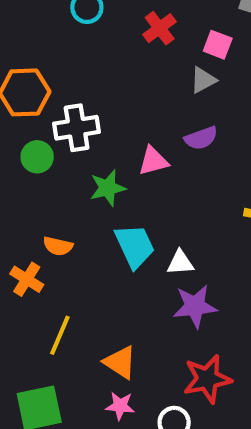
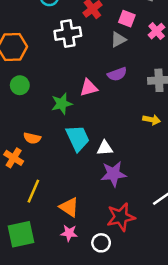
white cross: (77, 128) -> (68, 33), moved

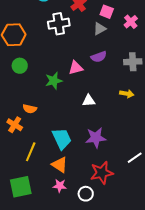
cyan trapezoid: (78, 138) -> (62, 139), moved
white triangle: (105, 148) -> (89, 101), moved

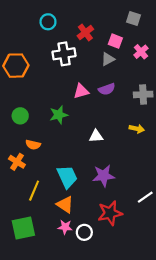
green circle: (20, 66) -> (20, 116), moved
pink triangle: (76, 68) -> (81, 91), moved
white circle: (86, 194) -> (84, 232), moved

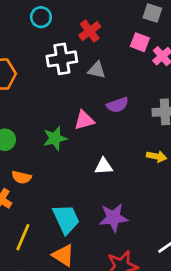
pink square: (115, 41) -> (140, 42), moved
gray triangle: (108, 59) -> (97, 70), moved, turned 40
pink triangle: (81, 91) -> (84, 120), moved

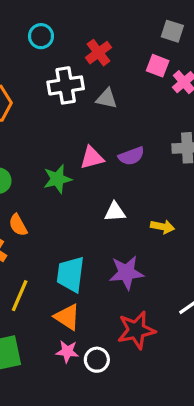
purple semicircle: (118, 105) -> (131, 156), moved
yellow arrow: (157, 156) -> (163, 227), moved
orange semicircle: (21, 177) -> (18, 225), turned 48
cyan trapezoid: (66, 219) -> (71, 274), turned -148

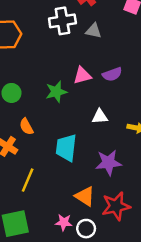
cyan trapezoid: (71, 274) -> (66, 148), moved
orange triangle: (67, 317) -> (85, 196), moved

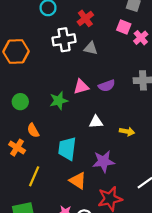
orange triangle: (85, 196) -> (78, 181), moved

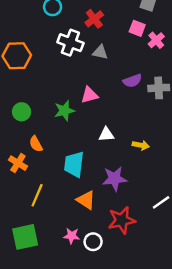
white cross: (64, 40) -> (70, 43), turned 30
purple semicircle: (107, 86) -> (132, 81), moved

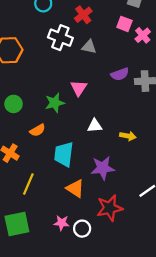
pink triangle: (89, 95) -> (79, 88), turned -42
orange semicircle: (36, 144) -> (38, 130), moved, turned -91

